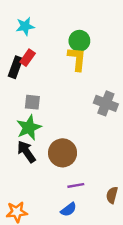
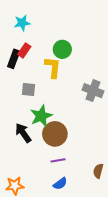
green circle: (79, 41) -> (62, 49), moved
yellow L-shape: (77, 59) -> (53, 67), moved
green star: (29, 128) -> (41, 116), moved
purple line: (76, 185) -> (58, 160), moved

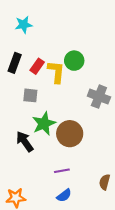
green circle: (62, 49) -> (74, 61), moved
red rectangle: (24, 50) -> (37, 66), moved
brown circle: (55, 134) -> (70, 134), moved

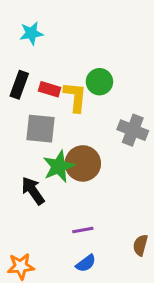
red rectangle: (37, 66) -> (50, 89), turned 72
gray square: (30, 95) -> (40, 129), size x1.5
brown circle: (70, 134) -> (83, 163), moved

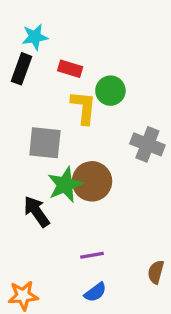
black rectangle: (19, 85) -> (21, 69), moved
red rectangle: (50, 89) -> (70, 69), moved

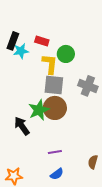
cyan star: (35, 37) -> (21, 51), moved
gray square: (45, 143) -> (54, 85), moved

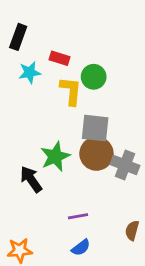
black rectangle: (13, 41) -> (18, 37), moved
gray square: (54, 85) -> (95, 128), moved
gray cross: (88, 86) -> (125, 165), moved
brown circle: (55, 108) -> (96, 154), moved

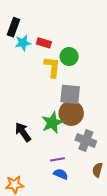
cyan star: (30, 73) -> (23, 43), moved
green star: (55, 156) -> (52, 123), moved
gray cross: (125, 165) -> (86, 140), moved
blue semicircle: (81, 248) -> (61, 174), moved, turned -120

